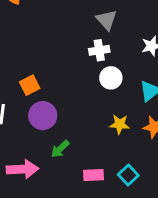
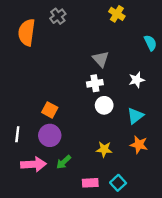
orange square: (30, 85) -> (50, 110), moved, turned -35
yellow star: (120, 124) -> (104, 149), moved
pink arrow: (22, 169) -> (34, 164), moved

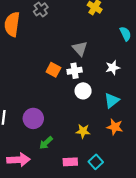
orange square: (50, 110) -> (53, 70), moved
pink arrow: (34, 164) -> (18, 160), moved

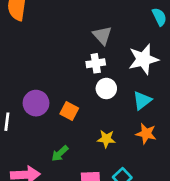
white star: (113, 68) -> (143, 59), size x1.6
orange square: (53, 70) -> (69, 111), moved
purple circle: (33, 118) -> (36, 103), moved

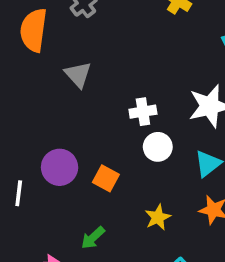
gray triangle: (102, 35) -> (78, 75), moved
yellow star: (106, 139) -> (158, 217), turned -30

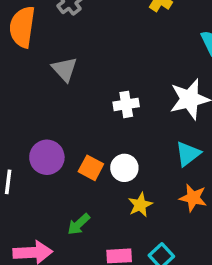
white circle: (158, 147) -> (124, 168), moved

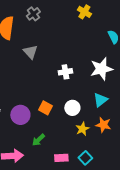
purple circle: (47, 157) -> (20, 115), moved
white circle: (124, 168) -> (72, 108), moved
yellow star: (140, 205) -> (82, 129), moved

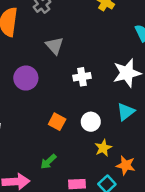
gray triangle: (30, 52) -> (55, 46), moved
purple circle: (20, 115) -> (26, 78), moved
orange star: (103, 125) -> (126, 165), moved

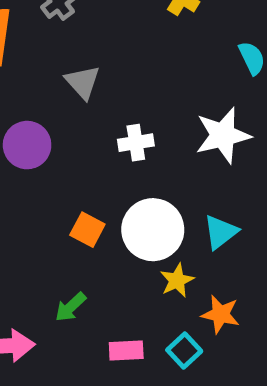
cyan triangle: (126, 112) -> (220, 232), moved
white circle: (91, 122) -> (153, 230), size x1.6

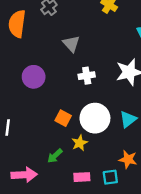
gray triangle: (83, 82) -> (71, 44), moved
yellow star: (177, 280) -> (80, 143), moved
cyan square: (184, 351) -> (110, 177), turned 35

